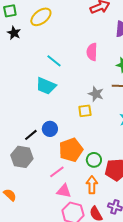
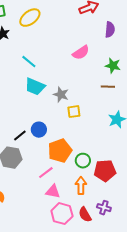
pink semicircle: (92, 52) -> (81, 53), turned -126
cyan line: (54, 61) -> (29, 62), moved
gray star: (96, 94) -> (61, 95), moved

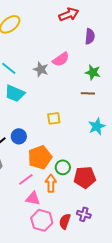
gray star: (61, 95) -> (41, 69), moved
orange arrow: (81, 186) -> (51, 183), moved
red semicircle: (85, 215) -> (65, 221), turned 49

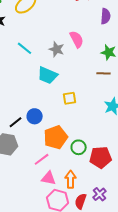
pink semicircle: (61, 59) -> (77, 39), turned -84
cyan trapezoid: (15, 93) -> (48, 75), moved
orange arrow: (51, 183) -> (71, 179), moved
purple cross: (84, 214) -> (100, 194), turned 32

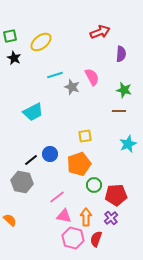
cyan line: (25, 48) -> (55, 75), moved, turned -56
cyan trapezoid: (48, 75) -> (33, 112), moved, turned -50
orange pentagon: (56, 137) -> (79, 164), moved
purple cross: (100, 194) -> (111, 218), moved

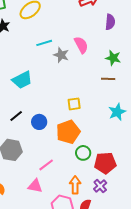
black line: (31, 160) -> (16, 116), moved
pink triangle: (64, 216) -> (35, 186), moved

